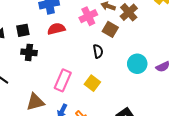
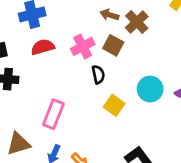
pink cross: (88, 16) -> (83, 46), moved
yellow square: (92, 83) -> (114, 105), moved

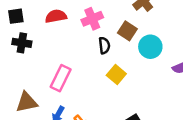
brown square: (113, 45) -> (127, 31), moved
cyan circle: (150, 89) -> (150, 47), moved

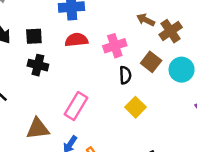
cyan circle: (150, 47) -> (182, 70), moved

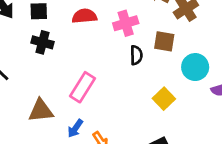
brown square: (151, 62) -> (164, 41), turned -30
cyan circle: (182, 70) -> (195, 67), moved
yellow square: (135, 107) -> (164, 99), moved

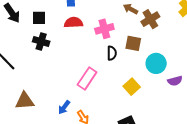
pink rectangle: (82, 87) -> (87, 79), moved
brown triangle: (41, 111) -> (25, 101), moved

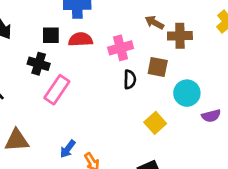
black square: (39, 18) -> (51, 35), moved
brown cross: (150, 19) -> (180, 36), turned 30
pink rectangle: (87, 79) -> (57, 90), moved

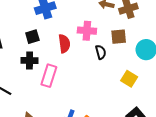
red semicircle: (81, 39) -> (64, 44), moved, turned 102
pink cross: (121, 48) -> (87, 31), turned 36

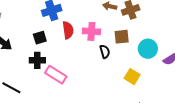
red semicircle: (64, 44) -> (68, 30), moved
pink rectangle: (49, 76) -> (56, 75), turned -75

